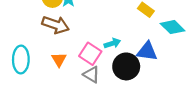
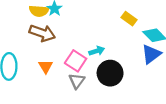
blue triangle: (147, 51) -> (151, 54), moved, turned -45
gray triangle: (91, 75) -> (77, 81), turned 35

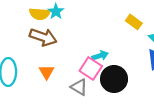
pink square: (76, 61) -> (91, 68), moved
gray triangle: (77, 81) -> (79, 87), turned -35

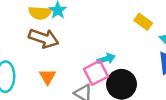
pink square: (91, 68) -> (96, 73), turned 30

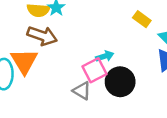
orange triangle: (48, 77) -> (24, 61), moved, size x1.6

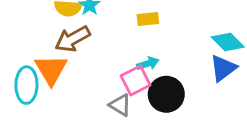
yellow rectangle: (142, 19) -> (148, 19), moved, turned -42
brown arrow: (42, 36) -> (73, 39), turned 132

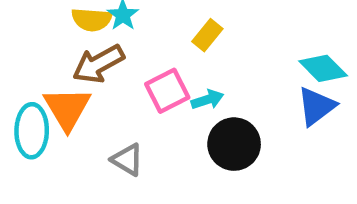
yellow rectangle: (148, 19) -> (207, 35), turned -45
pink square: (136, 80) -> (167, 91), moved
gray triangle: (120, 105) -> (127, 160), moved

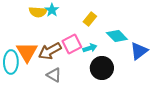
brown arrow: (98, 64) -> (50, 51), moved
cyan diamond: (323, 68) -> (117, 36), moved

